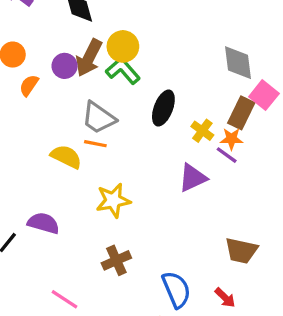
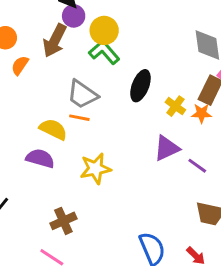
brown arrow: (89, 58) -> (55, 41), moved
purple circle: (65, 66) -> (74, 16), moved
purple line: (227, 155) -> (197, 166), moved
purple semicircle: (43, 223) -> (40, 158), moved
brown cross: (116, 260) -> (63, 221), moved

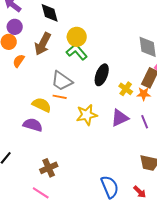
purple circle: (74, 16) -> (15, 27), moved
purple line: (197, 166) -> (145, 122), moved, turned 32
yellow star: (95, 169) -> (87, 115), moved

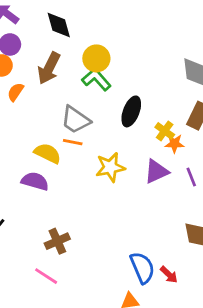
orange star: (144, 94) -> (174, 144), moved
red arrow: (140, 192) -> (169, 275), moved

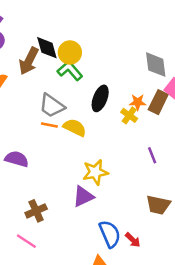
black diamond: (59, 25) -> (47, 48), moved
orange star: (174, 144) -> (138, 102), moved
yellow semicircle: (48, 153) -> (75, 127), moved
yellow star: (110, 167) -> (95, 172), moved
purple triangle: (156, 171) -> (83, 196), moved

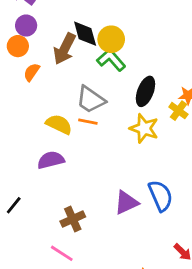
yellow semicircle: (75, 127) -> (59, 124), moved
purple semicircle: (17, 159) -> (51, 160), turned -30
yellow star: (95, 172) -> (144, 128), moved, turned 30
blue semicircle: (110, 234) -> (161, 196), moved

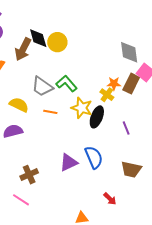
green L-shape: (111, 60) -> (66, 84), moved
black ellipse: (145, 91) -> (97, 117), moved
orange line: (88, 122) -> (50, 112), moved

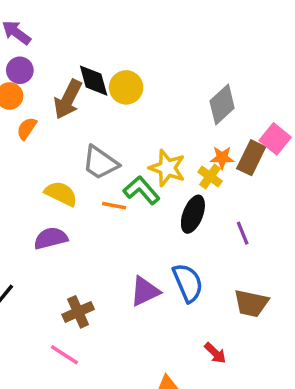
gray diamond: (129, 52) -> (222, 105), moved, turned 55
green L-shape: (66, 84) -> (142, 190), moved
yellow star: (82, 108) -> (167, 168), moved

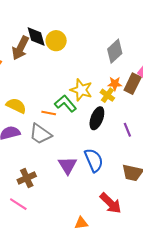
gray trapezoid: (100, 163) -> (40, 134), moved
purple triangle: (145, 291) -> (68, 165), turned -36
red arrow: (215, 353) -> (111, 203), size x1.6

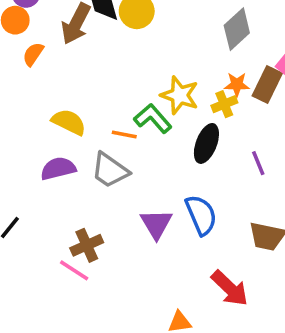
yellow cross: (107, 95) -> (224, 104), turned 32
pink line: (18, 204) -> (74, 270), moved

